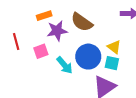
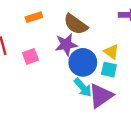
purple star: (57, 31) -> (66, 45), moved
cyan arrow: (65, 65) -> (83, 87), moved

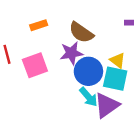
pink square: (30, 56) -> (35, 65), size x1.5
cyan square: (109, 70) -> (115, 79), size x1.5

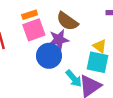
pink square: (35, 65) -> (34, 30), moved
blue circle: (88, 71) -> (49, 56), moved

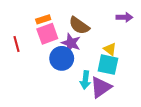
purple star: (59, 40) -> (71, 43), turned 30
cyan arrow: (74, 78) -> (85, 80), turned 48

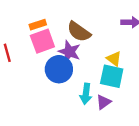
purple triangle: (101, 87) -> (103, 102), size x0.6

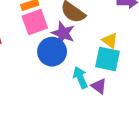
cyan arrow: (86, 94) -> (80, 78), turned 150
purple triangle: (103, 102) -> (99, 86), turned -49

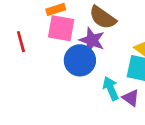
pink square: (35, 22) -> (61, 28), turned 30

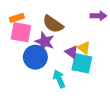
purple triangle: (131, 98) -> (72, 52), moved

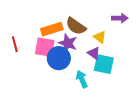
orange rectangle: (17, 18) -> (52, 29), moved, size x1.5
pink square: (21, 32) -> (45, 47), moved
yellow triangle: (84, 48) -> (100, 37), moved

